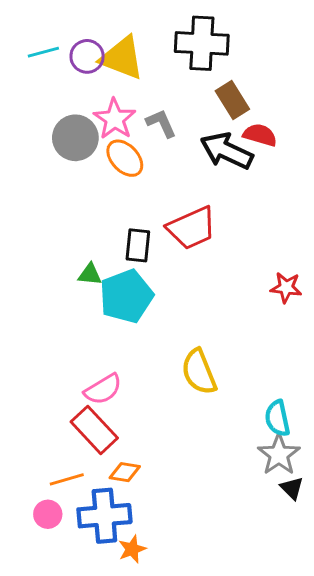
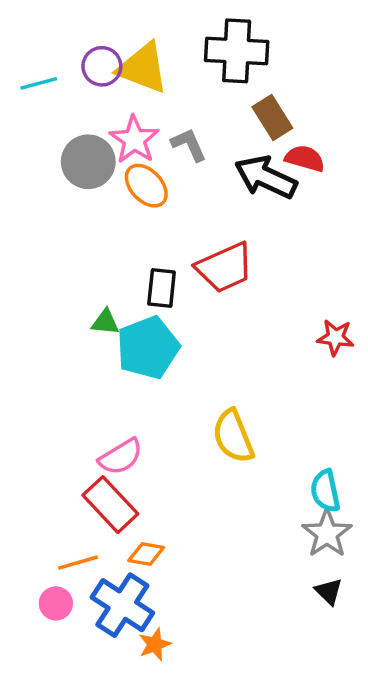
cyan line: (43, 52) -> (39, 83), moved
black triangle: (292, 488) -> (329, 592), moved
blue cross: (104, 516) -> (122, 605), turned 38

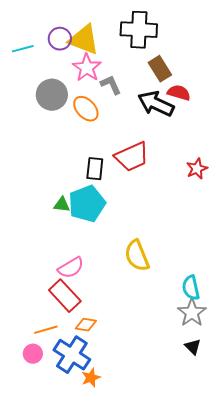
pink star: (134, 140) -> (87, 68), moved
green triangle: (105, 322) -> (62, 205), moved
red star: (336, 337) -> (197, 169), moved, turned -30

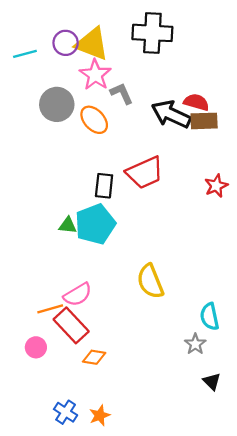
brown rectangle: (160, 69) -> (204, 121), moved, turned -60
gray star: (192, 313) -> (195, 344), moved, size x0.7
orange line: (46, 330) -> (50, 309), moved
pink circle: (33, 354) -> (36, 347), moved
blue cross: (72, 355) -> (66, 412), moved, size x0.6

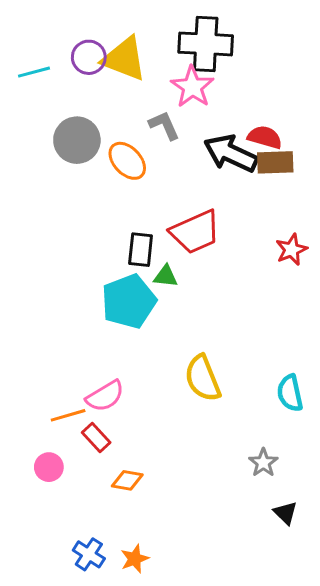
pink star: (95, 75) -> (192, 87), moved
green triangle: (68, 225) -> (166, 276), moved
cyan semicircle: (210, 317) -> (290, 393), moved
red rectangle: (71, 325) -> (96, 437), size x0.6

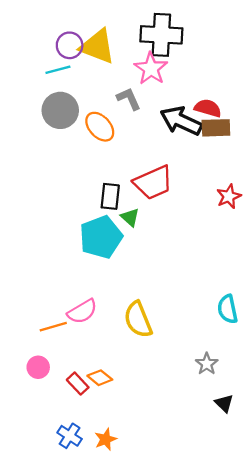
cyan line: (34, 72) -> (58, 70), moved
green triangle: (166, 276) -> (130, 217), turned 36
yellow semicircle: (203, 378) -> (138, 320), moved
red rectangle: (96, 437) -> (78, 384), moved
orange diamond: (127, 480) -> (100, 378), turned 30

